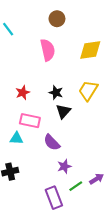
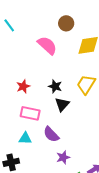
brown circle: (57, 19) -> (66, 23), moved
pink semicircle: (48, 50) -> (47, 45), turned -35
cyan triangle: (16, 138) -> (25, 138), moved

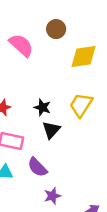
pink semicircle: (47, 45) -> (21, 45), moved

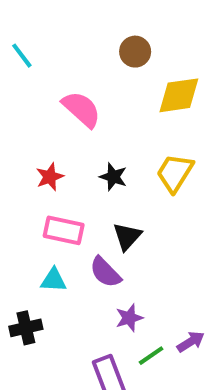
pink semicircle: (21, 45) -> (81, 109), moved
black triangle: (51, 130) -> (127, 236), moved

